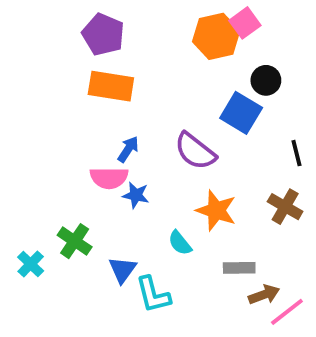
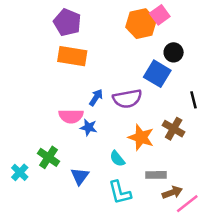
blue arrow: (128, 149) -> (96, 97), moved
purple semicircle: (195, 151) -> (127, 99), turned -48
brown cross: (285, 207) -> (174, 129), moved
cyan L-shape: (153, 295) -> (120, 192), moved

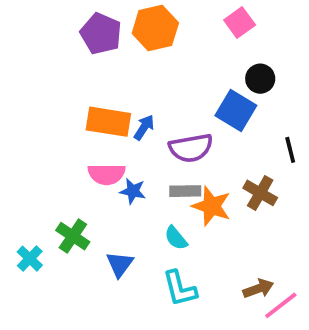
orange hexagon: (141, 24) -> (155, 28), moved
orange rectangle: (72, 56) -> (108, 122), moved
blue arrow: (96, 97) -> (144, 127), moved
gray rectangle: (156, 175) -> (185, 191), moved

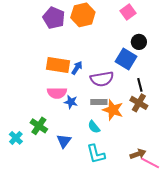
black line: (290, 150) -> (140, 85), moved
pink line: (281, 305) -> (150, 163), turned 66

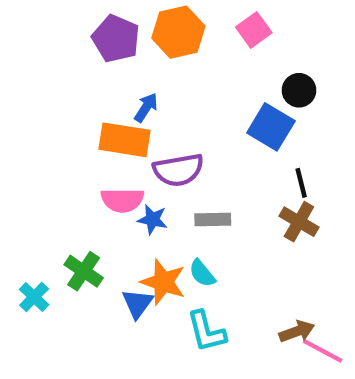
pink square: (128, 12) -> (254, 30), moved
blue arrow: (77, 68) -> (146, 107), moved
purple semicircle: (102, 79) -> (178, 170), moved
orange star: (113, 110) -> (163, 282), moved

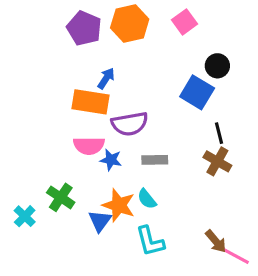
brown arrow: (297, 331) -> (216, 241), turned 70

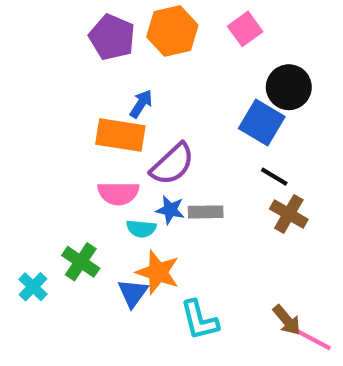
black circle: (217, 66) -> (289, 87), size x1.4
purple semicircle: (130, 124) -> (172, 164), turned -33
black line: (219, 133) -> (274, 177), moved, turned -45
blue star: (111, 160) -> (170, 210), moved
cyan semicircle: (147, 199) -> (141, 229), moved, turned -45

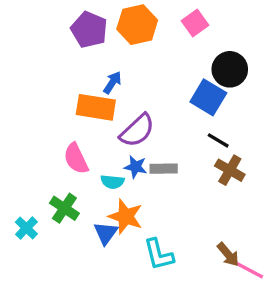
pink semicircle: (118, 193) -> (76, 159), moved, turned 64

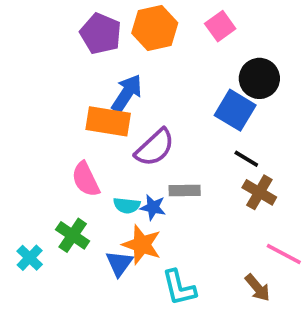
blue arrow: (112, 83) -> (127, 93), size x1.5
blue star: (136, 167) -> (153, 207), moved
pink line: (248, 269) -> (284, 254), moved

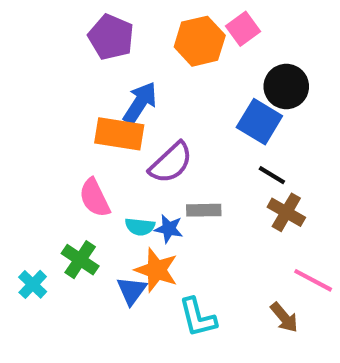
orange hexagon: (155, 28) -> (200, 41), moved

